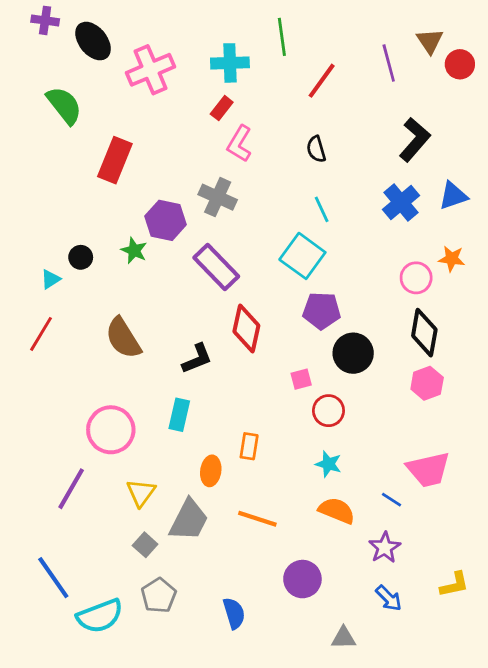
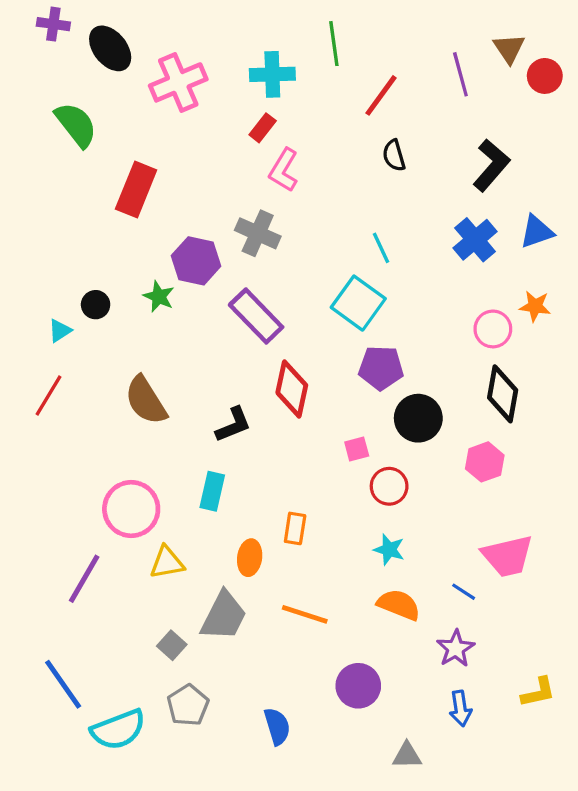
black semicircle: (316, 149) -> (394, 155), moved
pink hexagon: (427, 383) -> (485, 462), moved
yellow triangle: (141, 493) -> (167, 563), moved, turned 44
blue arrow: (389, 598) -> (460, 708), turned 36

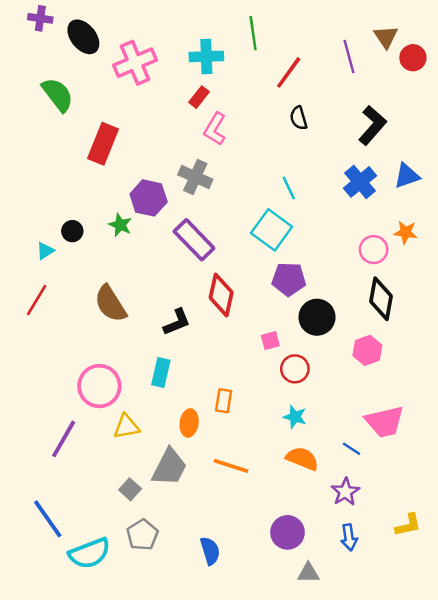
purple circle: (358, 686) -> (288, 532), moved

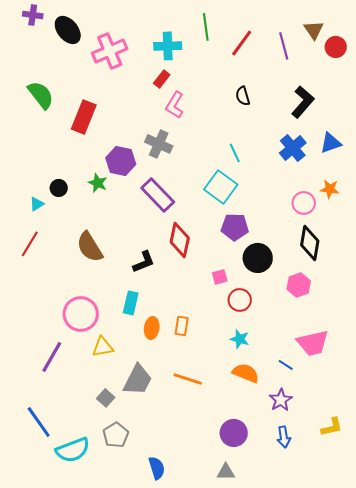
red line: (289, 72) -> (242, 43), moved
green semicircle: (58, 95) -> (41, 95), moved
orange ellipse: (189, 423) -> (152, 328), moved
blue semicircle: (210, 551) -> (157, 468), moved
gray triangle: (308, 573) -> (226, 472), moved

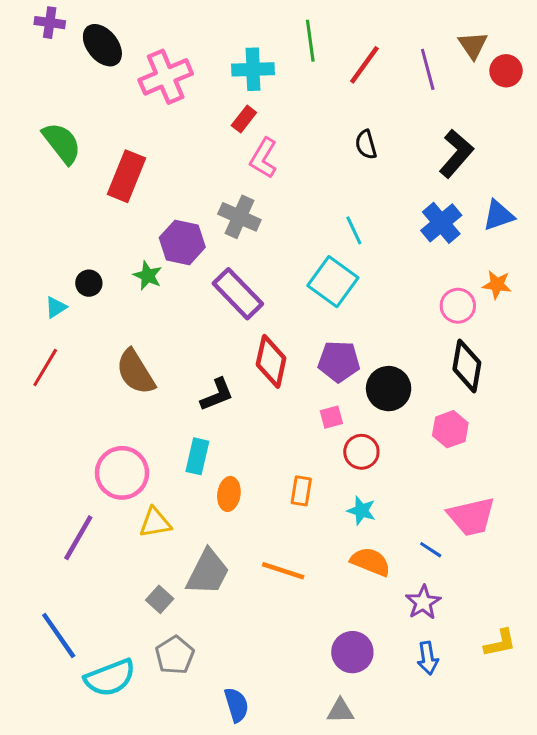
purple pentagon: (235, 227) -> (339, 361), moved
orange rectangle: (182, 326) -> (301, 491), moved

